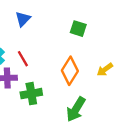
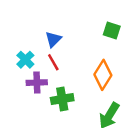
blue triangle: (23, 19) -> (53, 39), moved

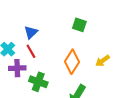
green cross: (62, 99) -> (38, 82), turned 30

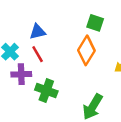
blue triangle: (31, 32) -> (38, 32), turned 32
orange diamond: (72, 62) -> (86, 50), moved

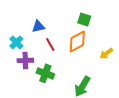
orange diamond: (86, 50) -> (77, 41), turned 30
red line: (38, 54) -> (50, 44), moved

